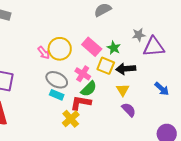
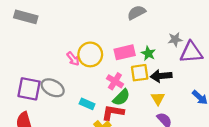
pink rectangle: (92, 47) -> (125, 52), turned -54
yellow square: (106, 66) -> (140, 73), turned -30
gray ellipse: (57, 80) -> (53, 88), moved

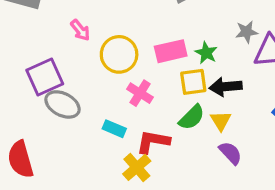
pink arrow: (73, 59) -> (80, 30), moved
pink cross: (115, 81) -> (140, 93), moved
purple square: (29, 89) -> (45, 77), moved, turned -35
green semicircle: (121, 97) -> (192, 117), moved

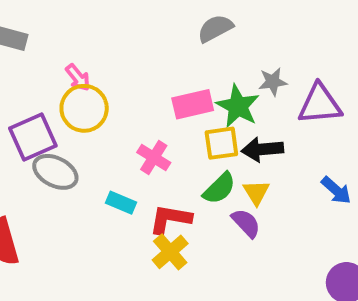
gray star: (247, 32) -> (273, 82), moved
green star: (206, 53) -> (238, 106), size x1.5
yellow circle: (119, 54) -> (84, 108), moved
purple semicircle: (230, 153) -> (246, 223), moved
yellow cross: (137, 167) -> (170, 252), moved

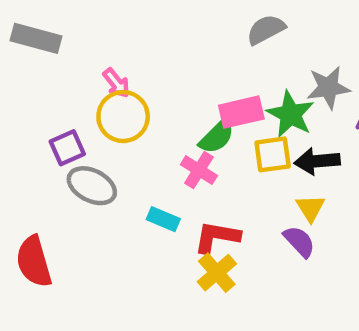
gray star: (273, 82) -> (328, 88), size x1.4
purple square: (33, 137) -> (67, 148), size x0.7
green semicircle: (219, 188) -> (217, 137), moved

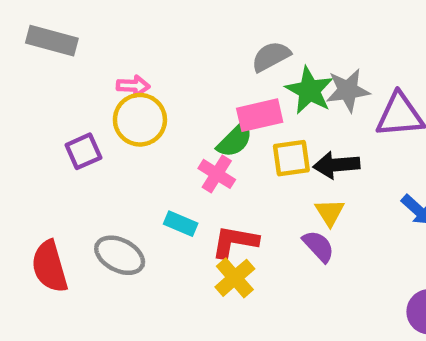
gray semicircle: (266, 30) -> (271, 56), moved
pink arrow: (116, 83) -> (133, 86), turned -48
green star: (290, 114) -> (309, 90), moved
gray ellipse: (92, 186) -> (120, 255), moved

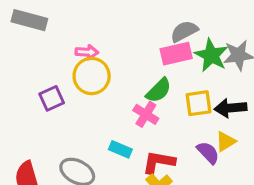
pink rectangle: (260, 115) -> (176, 54), moved
yellow triangle: (330, 212) -> (226, 141), turned 30
purple semicircle: (318, 246) -> (208, 153), moved

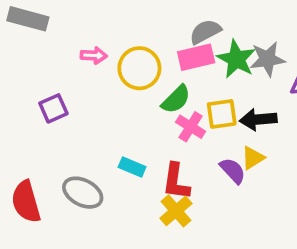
yellow circle: (92, 76) -> (139, 68), moved
pink cross: (146, 114) -> (191, 127), moved
red L-shape: (159, 162) -> (176, 182), turned -92

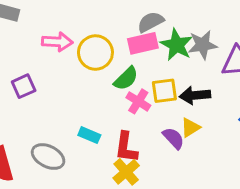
pink arrow: (94, 55) -> (57, 42), size x1.4

